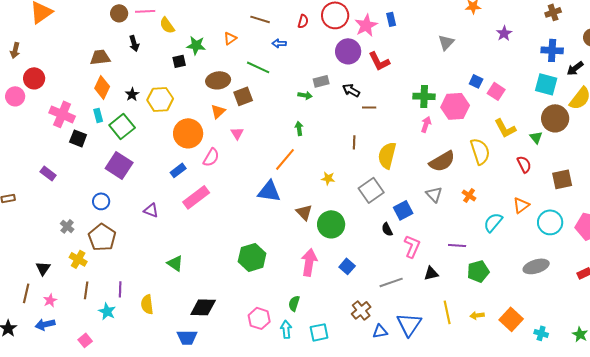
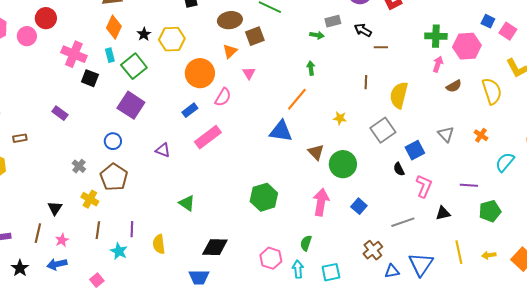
brown semicircle: (442, 161) -> (454, 86), moved, size x0.6

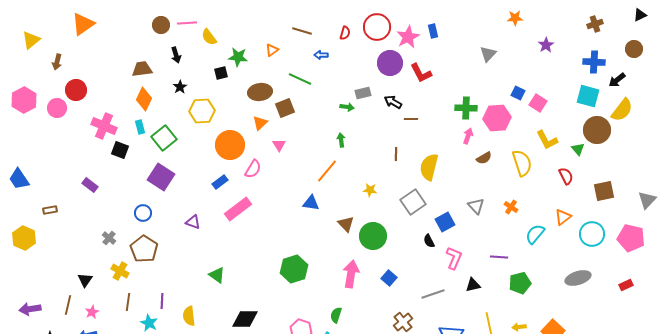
black star: (144, 34) -> (180, 87), moved
blue triangle: (281, 131) -> (311, 203), size x0.7

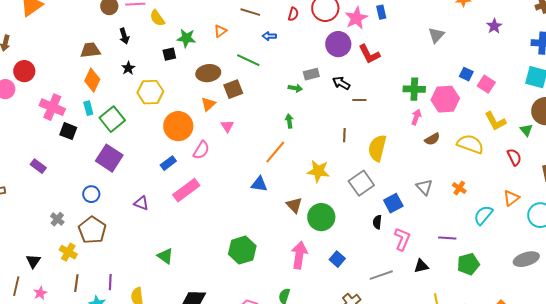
yellow semicircle: (522, 163) -> (470, 144), turned -52
yellow star: (370, 190) -> (318, 171), size x1.6
black semicircle: (429, 241) -> (377, 222), turned 32

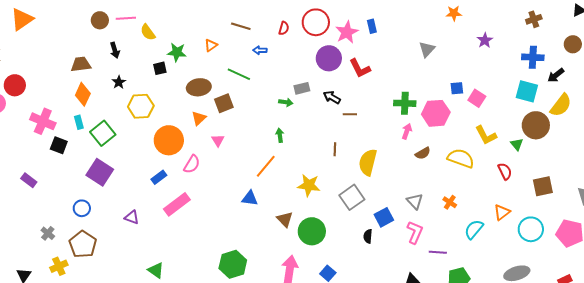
blue square: (466, 74) -> (457, 88), turned -32
pink L-shape: (402, 239) -> (415, 232), moved
yellow cross: (68, 252) -> (59, 266), turned 36

